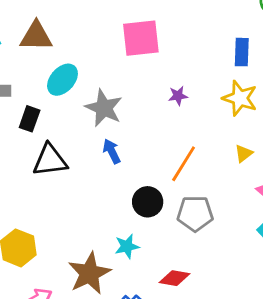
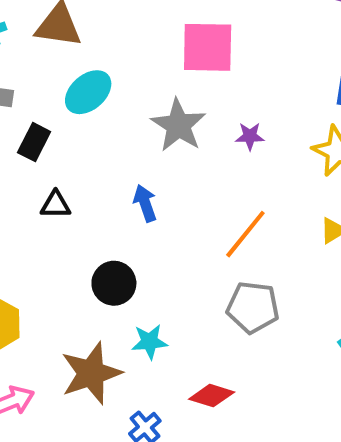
gray star: (104, 108) -> (178, 125), moved
black triangle: (50, 160) -> (56, 205), size x0.6
black circle: (148, 202) -> (114, 283), moved

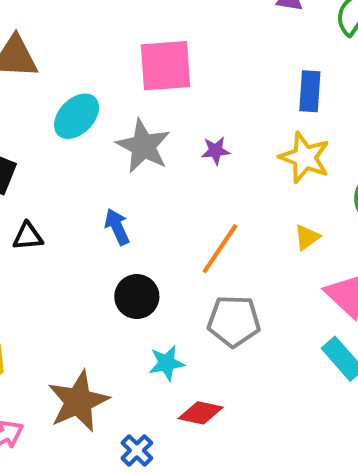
cyan ellipse: (88, 92) -> (77, 116), moved
black circle: (114, 283) -> (137, 297), moved
cyan star: (150, 342) -> (167, 363), moved

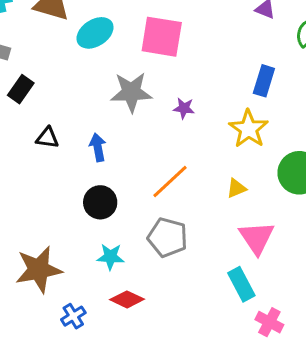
cyan ellipse: (77, 116) -> (95, 33), moved
gray star: (143, 146) -> (131, 92), turned 30
black triangle: (28, 236) -> (47, 138), moved

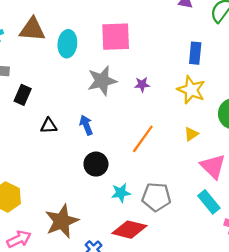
cyan ellipse: (95, 33) -> (67, 44), turned -40
gray pentagon: (168, 237) -> (156, 197), moved
cyan star: (110, 257) -> (121, 193), moved
red diamond: (127, 299) -> (129, 230), size x1.4

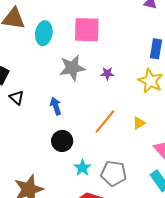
black triangle: (49, 126) -> (17, 98), moved, turned 42
yellow triangle: (191, 134) -> (139, 123), moved
cyan star: (121, 193) -> (82, 168), turned -30

